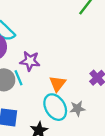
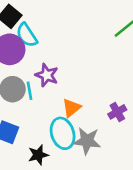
gray star: (77, 108) -> (87, 141), size x1.5

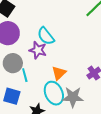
cyan semicircle: (27, 35) -> (46, 36), moved
cyan line: (30, 91) -> (25, 75), moved

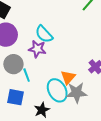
orange triangle: (59, 73) -> (68, 77), moved

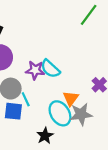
cyan semicircle: (44, 34) -> (50, 69), moved
blue square: (15, 97) -> (13, 111), moved

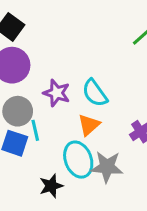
cyan semicircle: (50, 69) -> (95, 93), moved
orange triangle: (71, 98) -> (89, 125), moved

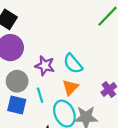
cyan line: (35, 130) -> (40, 95), moved

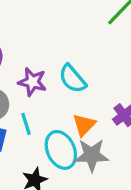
orange triangle: (70, 87) -> (84, 125), moved

